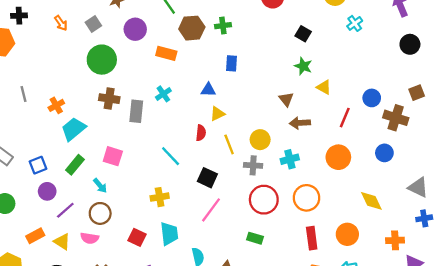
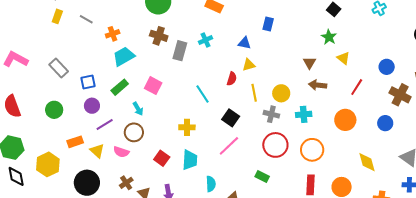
gray line: (23, 94) -> (86, 19), turned -56
blue circle: (372, 98) -> (387, 67), moved

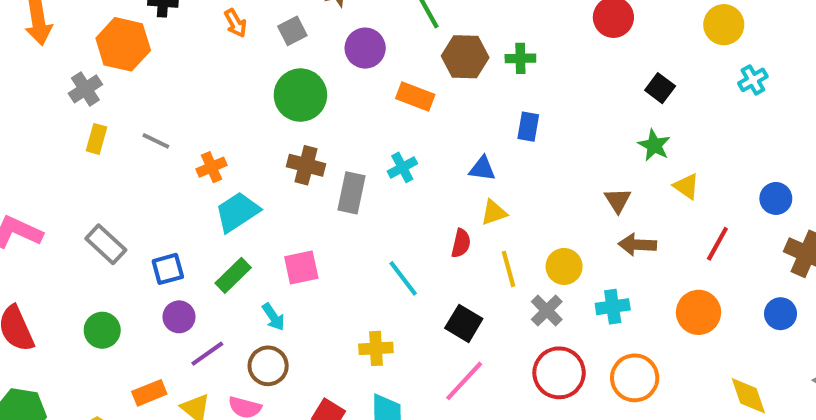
pink square: (153, 86) -> (301, 267), turned -36
gray cross: (271, 114) -> (547, 310), turned 35

